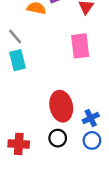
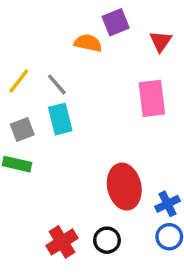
black circle: (58, 138) -> (107, 240), moved
red cross: (19, 144) -> (62, 242), turned -36

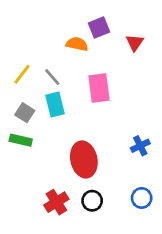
pink rectangle: (152, 98) -> (99, 88), moved
gray square: (22, 129) -> (25, 113), turned -36
red ellipse: (124, 187) -> (84, 159), moved
blue cross: (168, 204) -> (140, 146), moved

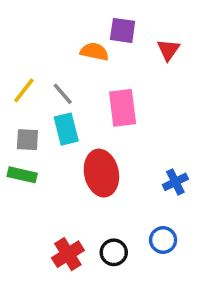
purple square: (99, 27) -> (123, 30), turned 30
gray square: (25, 113) -> (27, 140), turned -30
red ellipse: (84, 159) -> (101, 173), moved
blue circle: (142, 198) -> (163, 240), moved

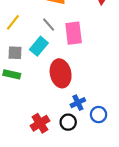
gray line: (63, 94) -> (49, 25), moved
cyan rectangle: (66, 129) -> (39, 46), turned 54
blue cross: (175, 182) -> (78, 103), moved

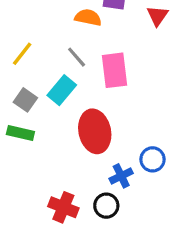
gray square: (15, 53) -> (25, 100), turned 32
blue circle: (99, 115) -> (153, 159), moved
red cross: (40, 123) -> (63, 207), turned -36

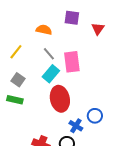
orange semicircle: (88, 17) -> (44, 30), moved
cyan rectangle: (62, 90) -> (51, 74), moved
blue cross: (121, 176) -> (76, 126), turned -32

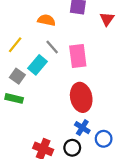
cyan rectangle: (51, 74) -> (38, 65), moved
red ellipse: (60, 99) -> (81, 97), moved
blue circle: (95, 116) -> (104, 139), moved

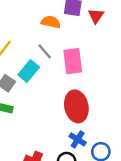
red triangle: (107, 19) -> (96, 16), moved
orange semicircle: (46, 20) -> (51, 22), moved

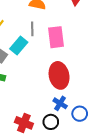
gray line: (45, 51) -> (32, 29), turned 40

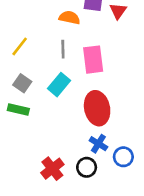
cyan rectangle: (19, 45) -> (59, 85), moved
red cross: (24, 123) -> (52, 169), turned 30

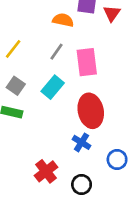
gray line: (63, 49) -> (57, 52), turned 36
blue cross: (98, 144) -> (82, 142), moved
black circle: (87, 167) -> (82, 185), moved

